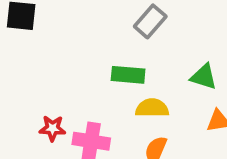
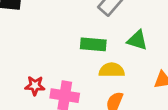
green triangle: (204, 77) -> (137, 40), moved

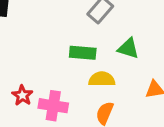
red star: (35, 86) -> (22, 95), turned 30

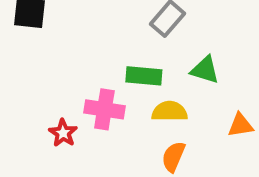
pink cross: (53, 106) -> (104, 109), moved

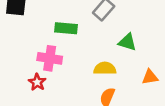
green rectangle: (144, 76) -> (66, 28), moved
pink cross: (104, 109) -> (50, 58), moved

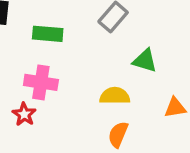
green rectangle: (66, 28) -> (48, 34), moved

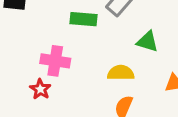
green rectangle: (48, 34) -> (84, 19), moved

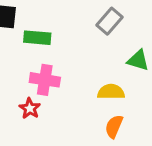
green rectangle: (84, 19) -> (37, 38), moved

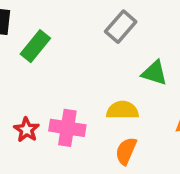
green rectangle: (37, 38) -> (35, 46), turned -56
pink cross: (45, 80) -> (67, 128), moved

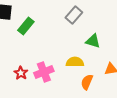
pink cross: (67, 128) -> (44, 72), turned -30
orange semicircle: (126, 151) -> (87, 82), moved

